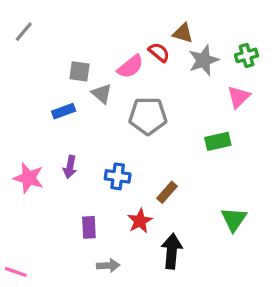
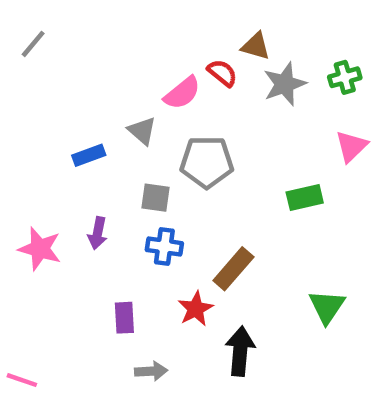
gray square: (79, 71) -> (156, 198), moved
pink triangle: (239, 97) -> (351, 146), moved
brown rectangle: (167, 192) -> (233, 269), size x1.4

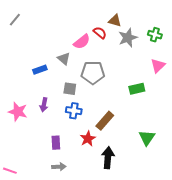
green cross: (345, 77) -> (155, 35), turned 32
gray arrow: (151, 371) -> (59, 167), moved

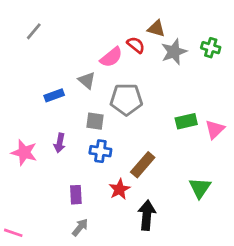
gray line: (15, 20) -> (34, 31), moved
pink triangle: (158, 66) -> (215, 129), moved
gray arrow: (59, 167) -> (80, 227), turned -48

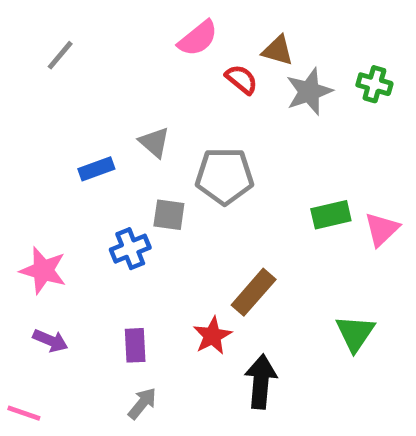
pink semicircle: (111, 57) -> (198, 38), moved
purple arrow: (60, 143) -> (50, 341), moved, turned -78
blue cross: (100, 151) -> (130, 249), moved, turned -30

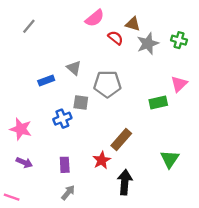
pink triangle: (382, 229) -> (179, 84), moved

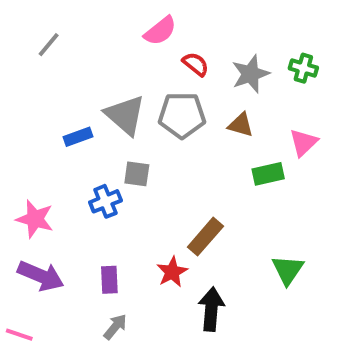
brown triangle: (133, 24) -> (241, 125), moved
gray triangle: (74, 68) -> (125, 115), size x1.6
gray pentagon: (107, 84) -> (182, 115), moved
purple arrow: (24, 163) -> (41, 276), size x1.6

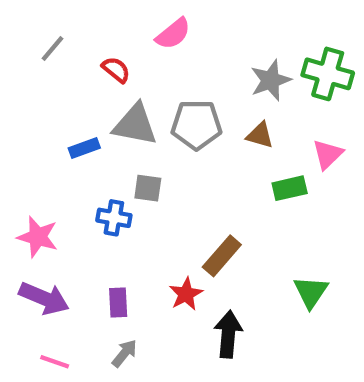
red semicircle: (196, 64) -> (116, 70), moved
green cross: (303, 68) -> (328, 74), size x1.6
gray triangle: (125, 115) -> (135, 125), turned -30
blue cross: (105, 201) -> (114, 218), turned 32
pink line: (19, 335) -> (55, 362), moved

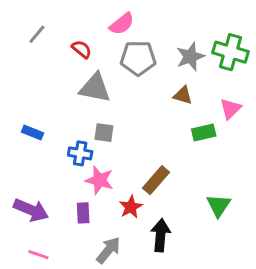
gray pentagon: (196, 125) -> (138, 58), moved
blue rectangle: (84, 148) -> (32, 133), moved, turned 42
pink star: (38, 237) -> (99, 180), moved
gray arrow: (124, 353) -> (108, 250), moved, size x1.4

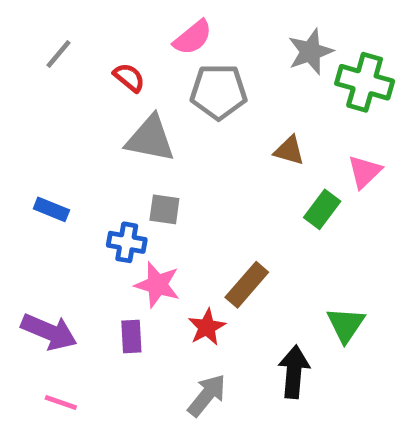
gray star: (190, 57) -> (310, 52), moved
green rectangle: (204, 133) -> (322, 209), turned -40
black arrow: (161, 235) -> (294, 372), moved
gray arrow: (108, 250) -> (207, 395), moved

